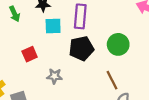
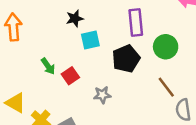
green arrow: (15, 14) -> (48, 66), moved
purple rectangle: (80, 16) -> (136, 23), moved

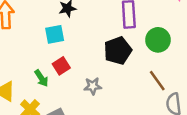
cyan square: (90, 40) -> (55, 34), moved
green arrow: (48, 66) -> (41, 78), moved

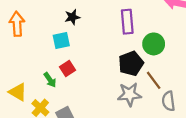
black pentagon: (118, 51) -> (131, 64), moved
gray star: (93, 86) -> (129, 94), moved, size x1.5

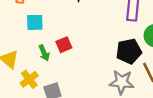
cyan square: (61, 40) -> (35, 22), moved

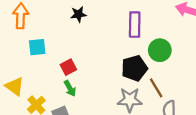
green arrow: (44, 53) -> (70, 88), moved

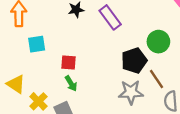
purple rectangle: (135, 25) -> (110, 17), moved, turned -35
red square: (68, 67) -> (68, 62), turned 35

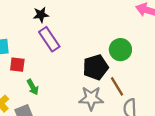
purple rectangle: (110, 17) -> (49, 39), moved
red square: (68, 62) -> (17, 65), moved

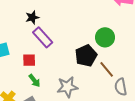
red square: (17, 65) -> (29, 60), moved
gray star: (91, 98) -> (67, 87), moved

